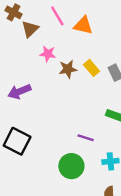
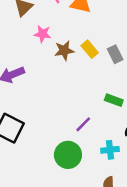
purple line: (86, 138) -> (83, 124), turned -63

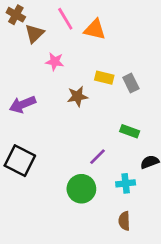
yellow rectangle: (90, 49) -> (104, 78), turned -36
brown star: (64, 50) -> (77, 96), moved

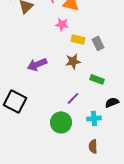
pink star: (55, 62) -> (62, 24), moved
brown star: (77, 96) -> (73, 61), moved
purple arrow: (23, 104) -> (37, 64), moved

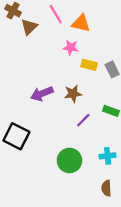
brown star: (73, 61) -> (73, 94), moved
purple line: (73, 98) -> (83, 120), moved

